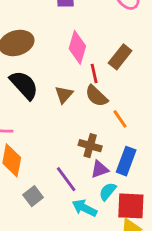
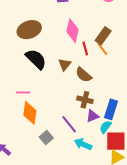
brown semicircle: (96, 96) -> (84, 75), moved
orange line: (120, 119) -> (102, 49), moved
cyan semicircle: (108, 191) -> (106, 127), moved

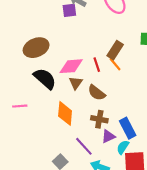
pink diamond: (72, 31) -> (71, 66), moved, turned 75
pink line: (23, 92) -> (20, 106), moved
blue rectangle: (111, 109) -> (128, 128), turned -42
orange diamond: (30, 113) -> (65, 113), moved

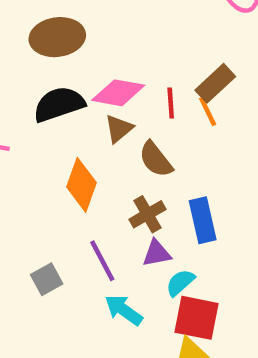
black semicircle: (45, 79) -> (59, 104), turned -75
brown cross: (99, 119) -> (147, 214), turned 35
blue rectangle: (128, 128) -> (203, 220), moved

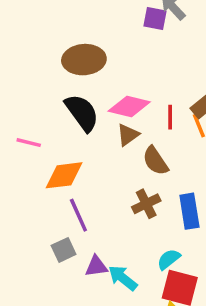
black semicircle: (59, 104) -> (82, 113), turned 69
orange diamond: (81, 185) -> (64, 175), moved, turned 60
purple triangle: (157, 253) -> (96, 266), moved
purple line: (102, 261) -> (78, 215), moved

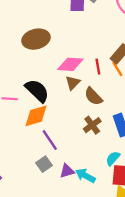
black semicircle: (82, 113) -> (37, 91), moved

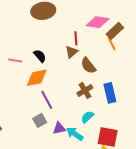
pink diamond: (70, 64) -> (98, 22), moved
red line: (98, 67) -> (76, 38), moved
black semicircle: (37, 91) -> (40, 56), size x0.6
cyan semicircle: (113, 158) -> (87, 117), moved

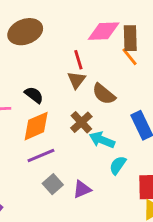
brown rectangle: (115, 31) -> (130, 38), turned -36
brown cross: (85, 90) -> (81, 122), moved
purple line: (47, 100) -> (41, 155), moved, turned -72
cyan arrow: (75, 134) -> (102, 140), moved

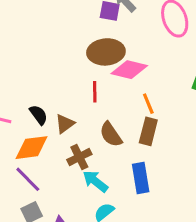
brown ellipse: (25, 32) -> (106, 52), moved
brown rectangle: (130, 38) -> (148, 131), moved
brown triangle: (76, 80) -> (65, 124), moved
purple line: (41, 155) -> (28, 179), turned 52

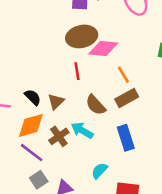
brown rectangle: (148, 131) -> (127, 98), turned 55
brown cross: (79, 157) -> (59, 136), moved
cyan arrow: (95, 181) -> (82, 130), moved

